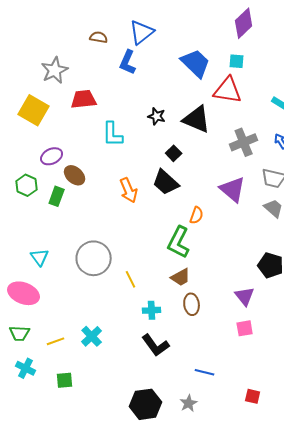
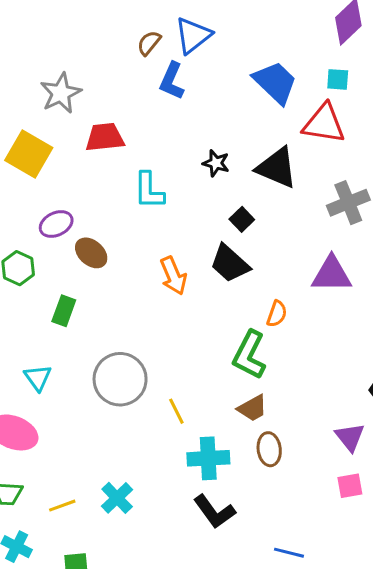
brown semicircle: (99, 37) -> (149, 43), moved, turned -60
purple triangle: (233, 189) -> (332, 274), turned -40
green rectangle: (57, 196) -> (64, 311), moved
cyan cross: (152, 310) -> (208, 458), size x1.5

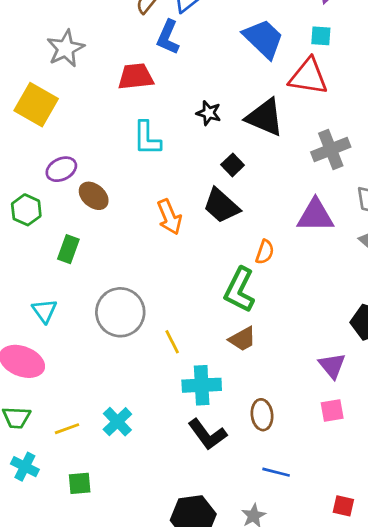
red trapezoid: (105, 137) -> (136, 77), moved
brown ellipse: (269, 449) -> (262, 415), moved

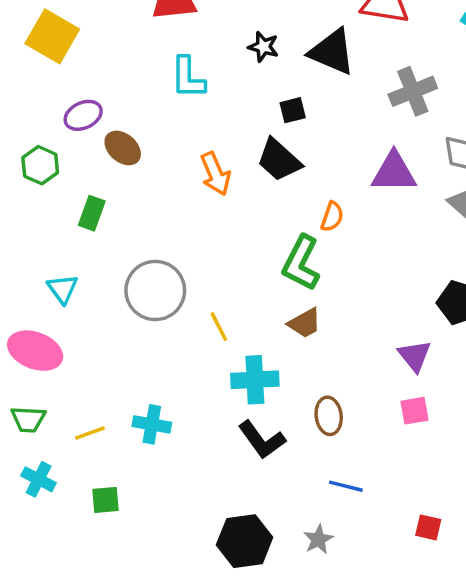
black square: (233, 165) -> (293, 110), turned 30
cyan cross: (117, 422) -> (152, 424), turned -36

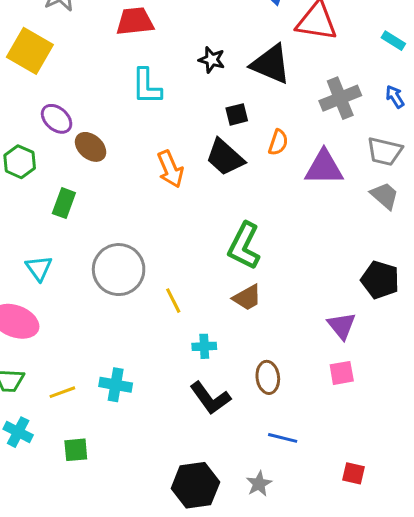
purple ellipse: (83, 115) -> (57, 119), turned 68
orange semicircle: (332, 217) -> (278, 142), moved
cyan cross: (255, 380) -> (204, 346), size x0.6

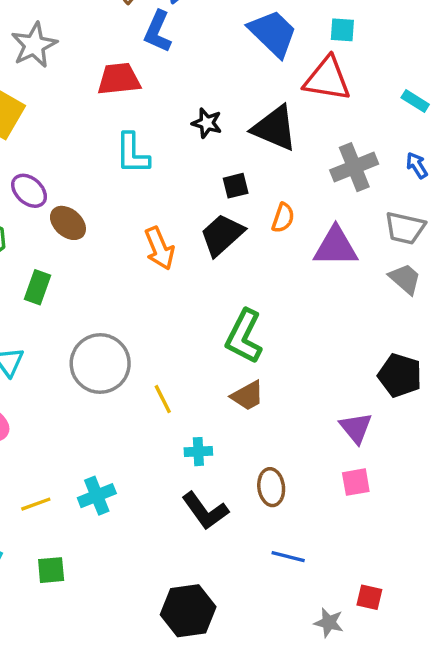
black trapezoid: (225, 157) -> (222, 235), turned 96
cyan cross: (116, 385) -> (97, 496), turned -32
gray star: (259, 484) -> (329, 623), moved, turned -30

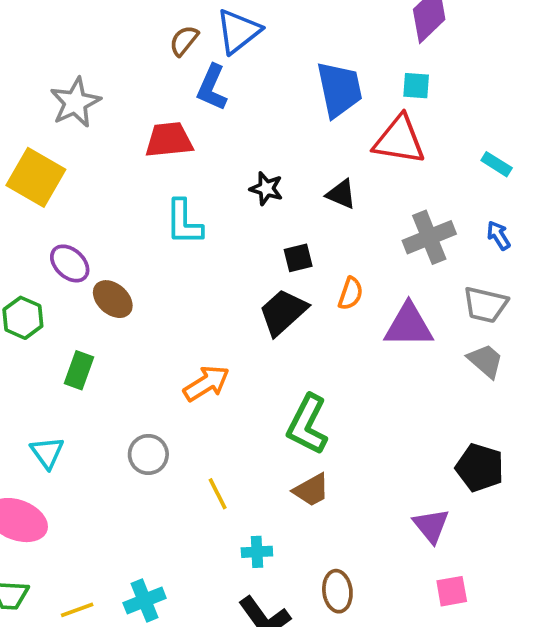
blue trapezoid: (273, 33) -> (339, 89), turned 34
black triangle: (275, 128) -> (341, 194), size x0.6
orange arrow: (159, 248) -> (206, 383), moved, turned -99
gray circle: (100, 364) -> (148, 454), size x0.6
pink square: (356, 482) -> (452, 591), moved

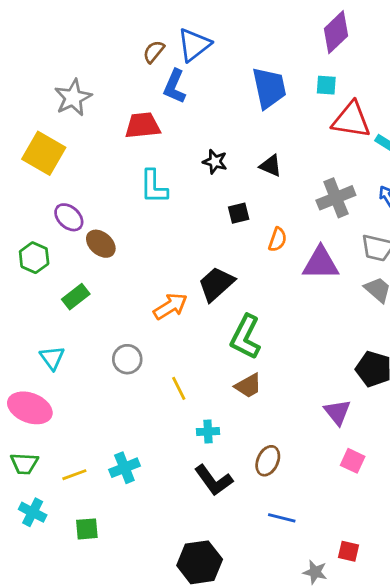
red triangle: (399, 140) -> (351, 120), moved
black trapezoid: (283, 312) -> (216, 284), moved
green rectangle: (79, 370) -> (76, 297), turned 32
brown ellipse: (337, 591) -> (268, 461), turned 32
pink square: (452, 591) -> (353, 461), turned 35

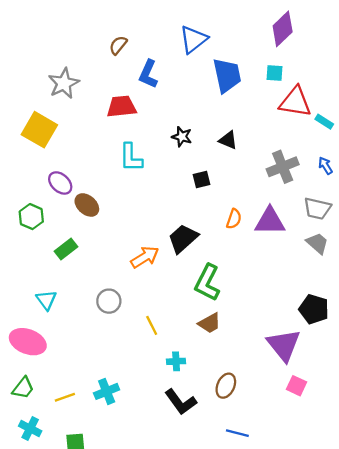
blue triangle: (194, 45) -> (193, 39), moved
brown semicircle: (154, 52) -> (118, 45), moved
orange semicircle: (278, 240) -> (234, 219), moved
purple triangle: (337, 412) -> (284, 345), size x1.5
green trapezoid: (24, 464) -> (23, 388), turned -55

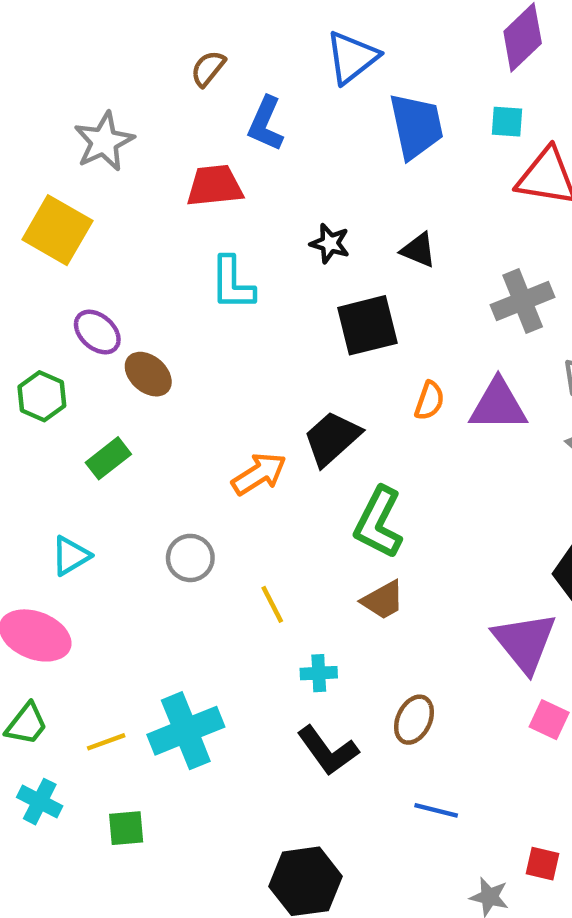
black square: (202, 180) -> (367, 325), size x1.8
cyan triangle: (46, 300) -> (71, 556), turned 35
cyan cross: (107, 391) -> (186, 731), size x1.5

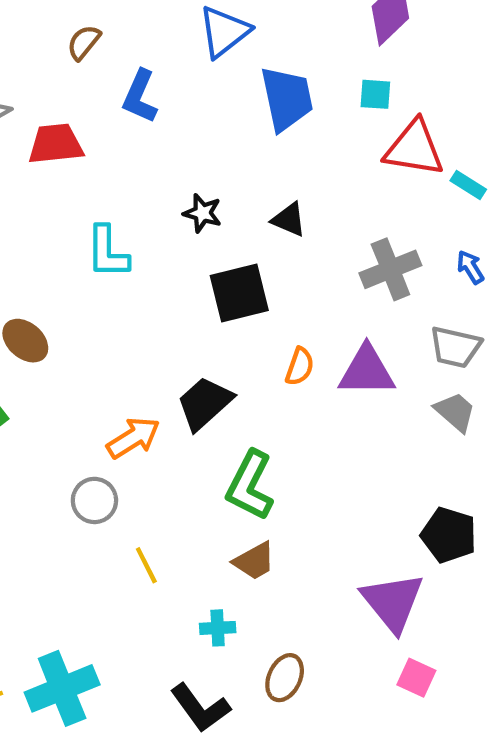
red trapezoid: (215, 186) -> (56, 144), moved
gray circle: (190, 558) -> (94, 500), moved
cyan cross: (319, 673) -> (218, 628), moved

